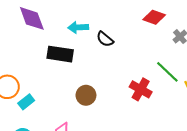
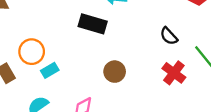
black semicircle: (105, 39) -> (169, 36), moved

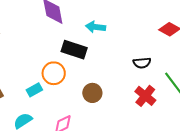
black semicircle: (169, 36) -> (142, 63), turned -54
orange circle: (32, 52) -> (54, 73), moved

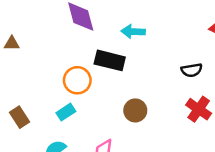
orange circle: (54, 73) -> (77, 80), moved

